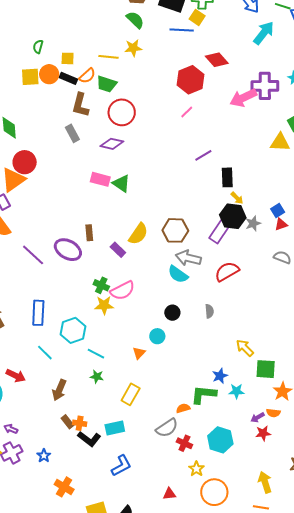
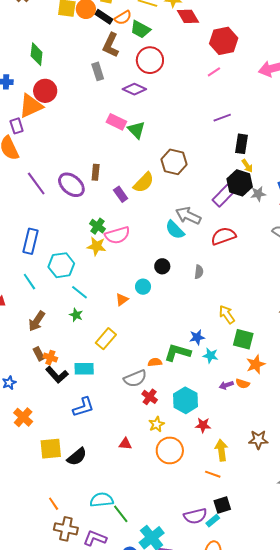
red diamond: (217, 60) -> (188, 16), moved
brown hexagon: (175, 230) -> (174, 162), moved
red star: (263, 433) -> (203, 425), moved

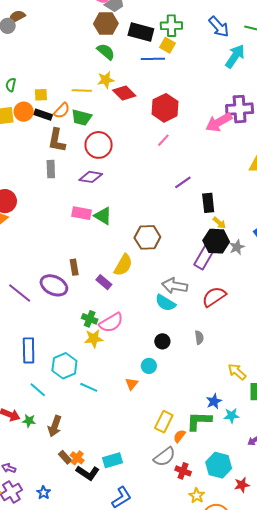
gray rectangle: (98, 71) -> (51, 169), turned 30
green star: (76, 315) -> (29, 421), moved
yellow rectangle: (106, 339) -> (164, 422), moved
orange cross: (50, 358) -> (77, 458), turned 32
orange semicircle: (155, 362) -> (179, 436), turned -32

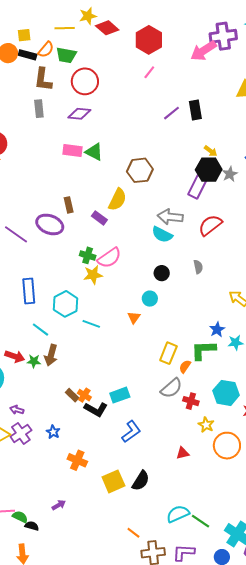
black rectangle: (208, 203) -> (195, 110), moved
brown arrow: (55, 426) -> (51, 355), moved

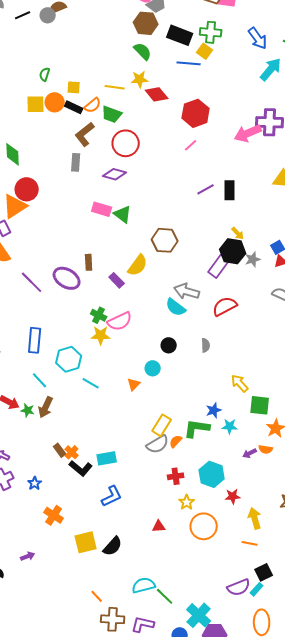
brown L-shape: (43, 80) -> (85, 134), turned 35
gray semicircle: (171, 388) -> (158, 444), moved
red cross: (191, 401) -> (176, 476), turned -35

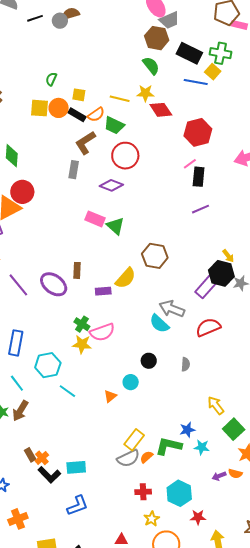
black rectangle: (230, 190) -> (199, 177), moved
purple rectangle: (117, 280) -> (103, 291), turned -56
green square: (260, 405) -> (234, 429), turned 35
orange cross: (54, 515) -> (18, 519), turned 30

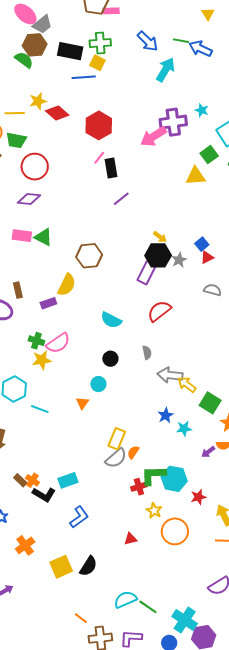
green semicircle: (151, 66) -> (24, 60), moved
gray arrow: (172, 309) -> (170, 375), moved
green L-shape: (169, 446) -> (153, 475), moved

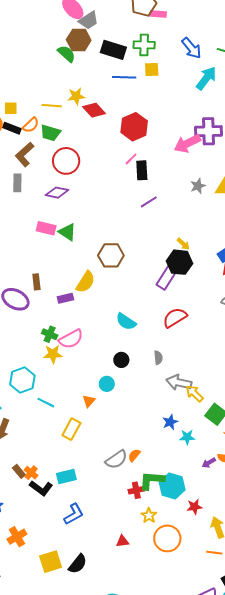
yellow square: (97, 63) -> (152, 70), moved, turned -35
gray star: (179, 260) -> (198, 186), moved
yellow rectangle: (117, 439) -> (71, 429), moved

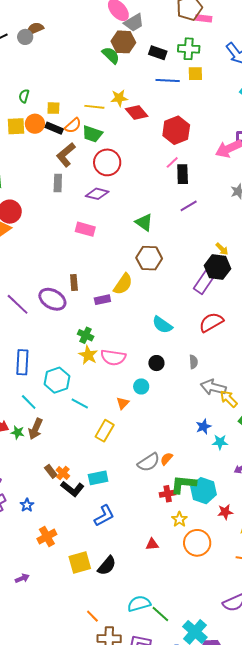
black rectangle: (113, 50) -> (158, 53), size x0.7
green triangle: (67, 232) -> (144, 222), moved
pink semicircle: (71, 339) -> (113, 357), moved, turned 35
yellow star: (53, 354) -> (88, 355), turned 30

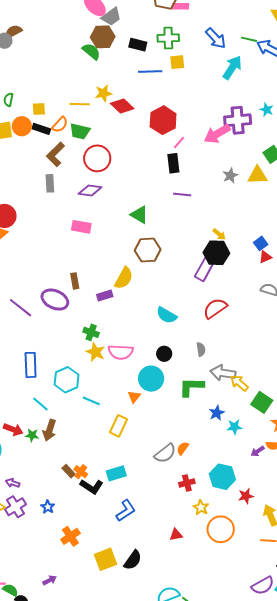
pink line: (172, 162) -> (179, 142), moved
purple line: (189, 206) -> (182, 194), turned 42
cyan circle: (141, 386) -> (151, 379), size x1.6
green L-shape: (183, 484) -> (191, 387), moved

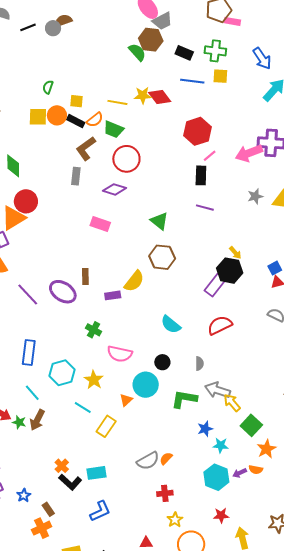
red diamond: (122, 106) -> (160, 97), moved
yellow star: (95, 352) -> (94, 380), moved
cyan line: (91, 401) -> (83, 407), moved
brown rectangle: (69, 471) -> (48, 509), moved
cyan hexagon: (222, 477) -> (216, 477), moved

